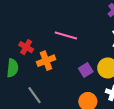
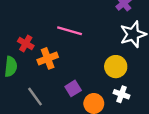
purple square: (86, 70) -> (73, 88), moved

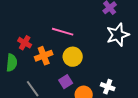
yellow circle: (116, 67) -> (73, 57), moved

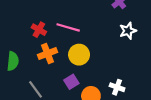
white star: (118, 35) -> (128, 31), size x0.7
red cross: (25, 43) -> (39, 30), moved

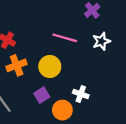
pink line: (68, 27) -> (65, 38), moved
white cross: (117, 87) -> (81, 94), moved

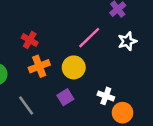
pink line: (65, 38) -> (89, 38), turned -60
orange circle: (62, 110) -> (123, 113), moved

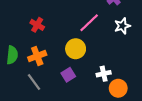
orange cross: (39, 66) -> (37, 56), moved
white cross: (106, 96) -> (104, 74), turned -32

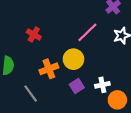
orange cross: (37, 56) -> (49, 69), moved
purple square: (68, 75) -> (77, 86), moved

